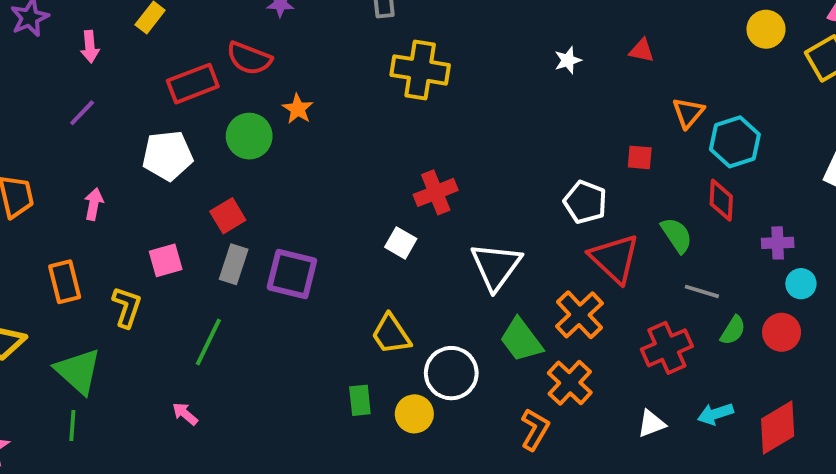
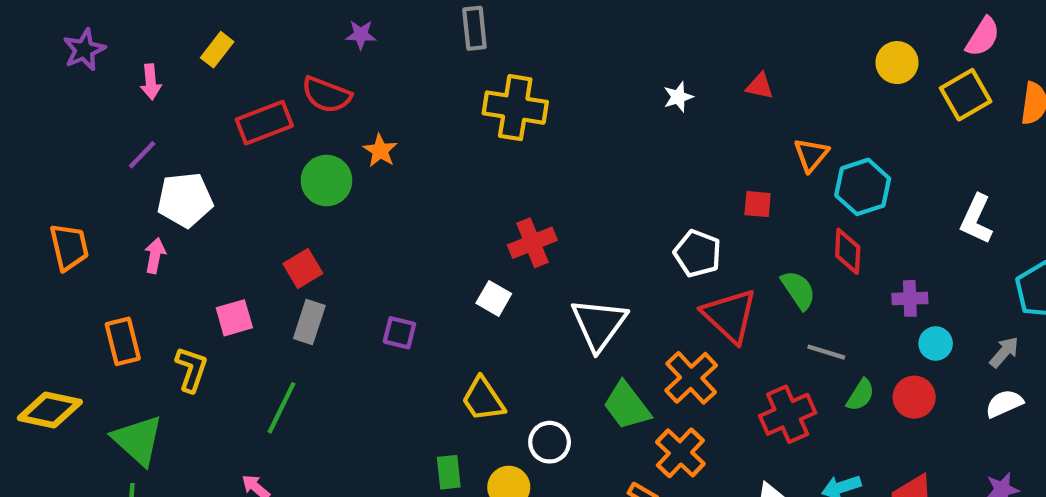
white pentagon: (168, 155) -> (185, 200), moved
purple square: (292, 274) -> (399, 333), moved, size x0.6
white circle: (451, 373) -> (550, 442), size x0.7

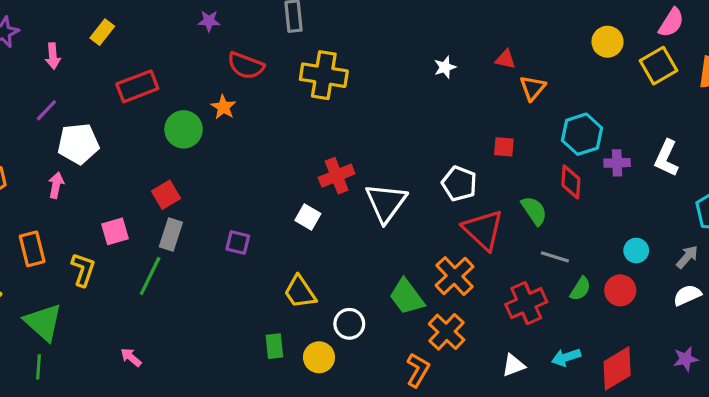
red semicircle: (327, 95) -> (246, 66), moved
orange triangle: (811, 155) -> (533, 88), moved
purple cross: (910, 298) -> (617, 163), moved
white triangle: (599, 324) -> (386, 203), moved
green line: (281, 408) -> (150, 276), moved

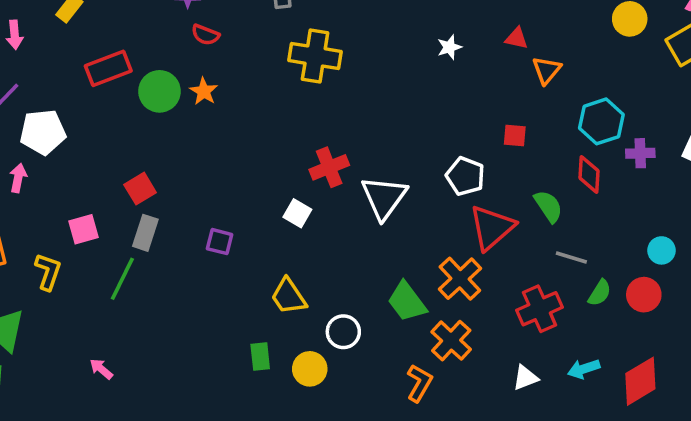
red semicircle: (246, 66) -> (205, 35), moved, size x0.7
green circle: (184, 129) -> (159, 91), moved
red triangle: (483, 230) -> (492, 227), turned 36

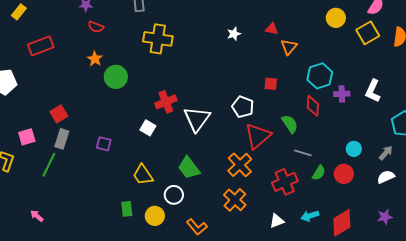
green circle: (159, 91) -> (116, 77), moved
green trapezoid: (407, 302) -> (189, 168), moved
orange L-shape: (419, 383) -> (197, 227), moved, turned 110

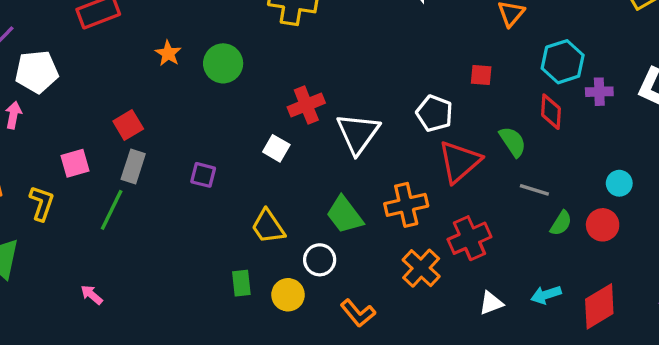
orange star: (95, 59) -> (168, 53), moved
orange cross: (240, 165) -> (406, 205), moved, turned 30
red cross: (285, 182) -> (469, 238), moved

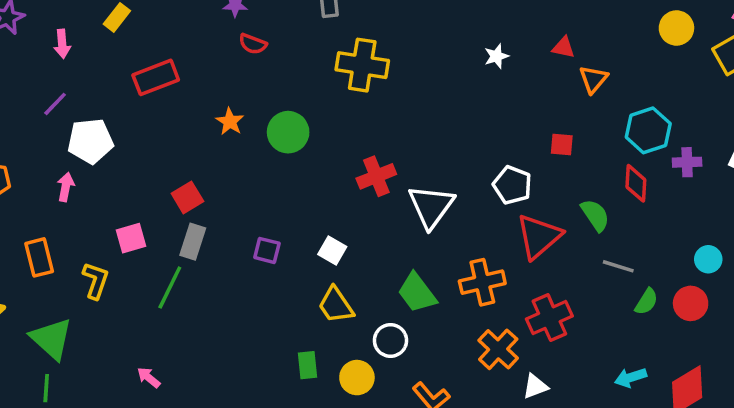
white square: (276, 148) -> (332, 250), moved
white triangle: (491, 303) -> (535, 386), moved

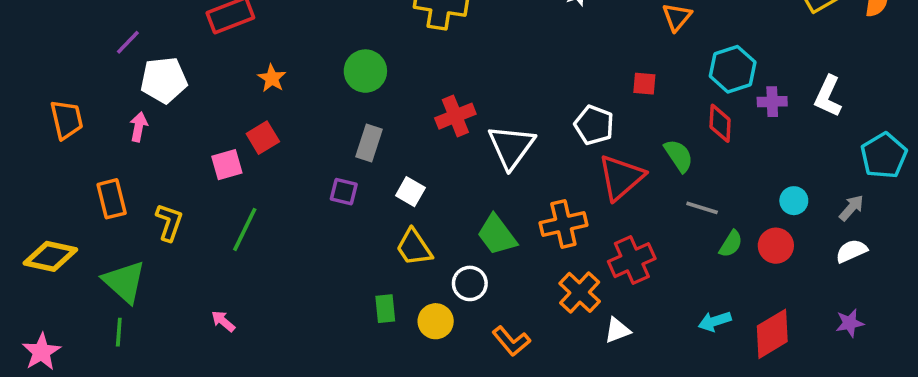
orange star: (230, 122) -> (272, 78), moved
pink square: (131, 238) -> (227, 165), moved
gray rectangle: (193, 242) -> (369, 143), moved

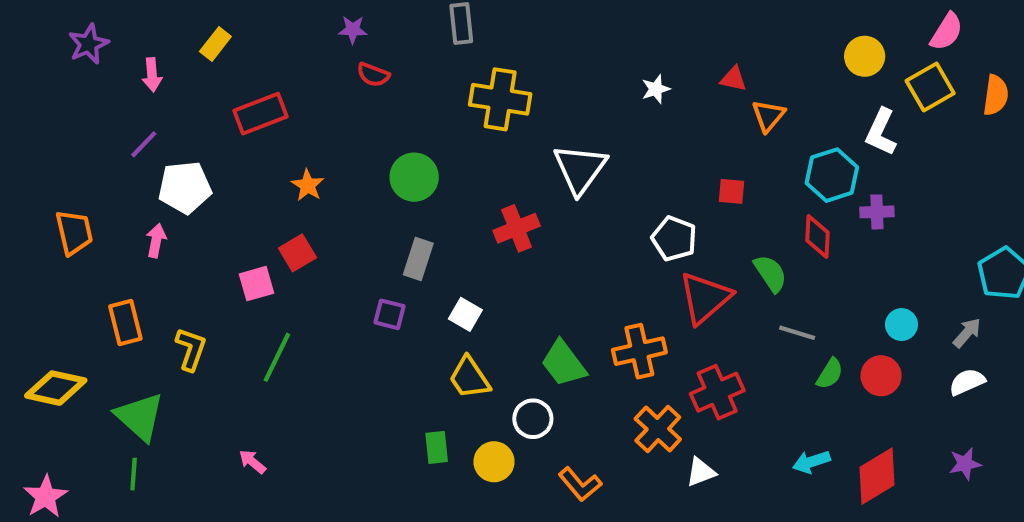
white L-shape: (828, 96) -> (881, 132), moved
white triangle: (511, 147) -> (580, 169), moved

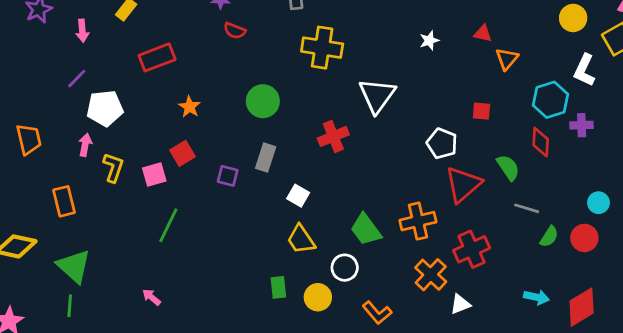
purple square: (390, 314) -> (228, 176), moved
yellow L-shape: (191, 349) -> (113, 167), moved
cyan arrow: (811, 462) -> (536, 297), turned -150

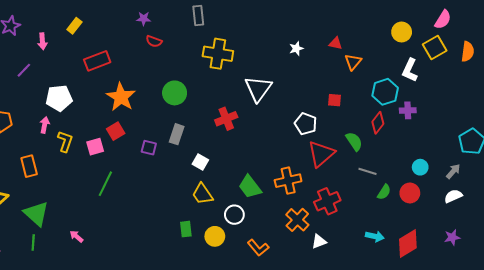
purple line: (77, 79) -> (24, 70), moved
orange star: (190, 107) -> (121, 97), size x1.8
red diamond: (541, 142) -> (378, 123), turned 35
pink arrow: (151, 297) -> (77, 236), moved

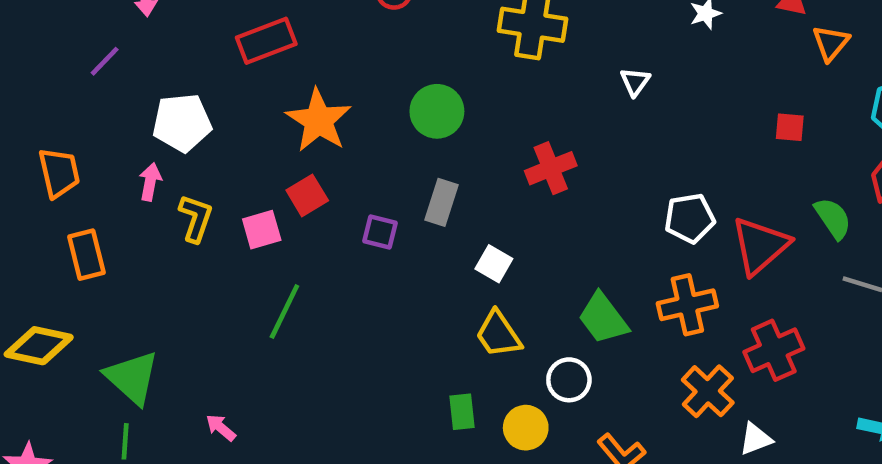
white triangle: (258, 89) -> (635, 82), moved, size x0.5
white pentagon: (306, 124) -> (690, 218), moved, turned -30
orange rectangle: (29, 166) -> (86, 255), moved

